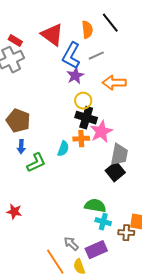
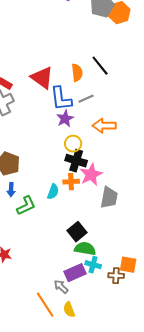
blue L-shape: (71, 56) -> (61, 99), turned -36
black square: (115, 172) -> (77, 232), moved
purple rectangle: (96, 250) -> (75, 273), moved

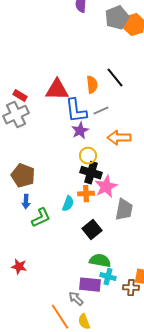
red triangle: (42, 78) -> (57, 90), turned -35
black square: (77, 232) -> (92, 230), moved
purple rectangle: (75, 273) -> (90, 285), turned 30

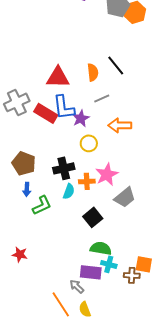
red rectangle: (20, 96) -> (46, 113), moved, size x1.6
blue L-shape: (76, 111) -> (64, 107), moved
black cross: (91, 173) -> (64, 168), moved, turned -30
gray trapezoid: (124, 210) -> (125, 197), turned 40

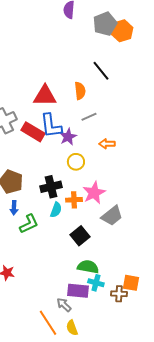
black line: (116, 65) -> (101, 71), moved
orange arrow: (120, 125) -> (107, 144), size x0.7

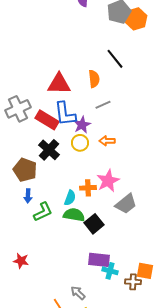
orange arrow: (107, 144) -> (107, 141), moved
yellow circle: (76, 162) -> (80, 143), moved
black cross: (51, 187) -> (49, 150), moved, turned -35
green semicircle: (88, 267) -> (74, 215), moved
purple rectangle: (78, 291) -> (99, 260), moved

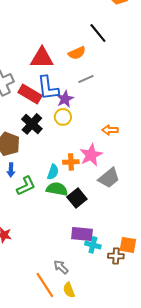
orange semicircle: (94, 79) -> (77, 53), turned 72
orange arrow: (107, 141) -> (110, 130), moved

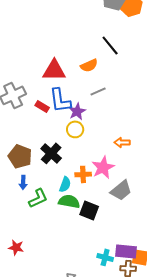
red rectangle: (30, 94) -> (42, 106), size x0.6
black cross: (32, 124) -> (51, 153), moved
black square: (77, 198) -> (89, 210), turned -30
purple rectangle: (82, 234) -> (126, 251), moved

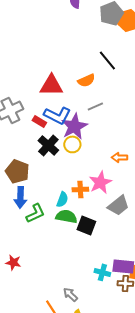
blue L-shape: (60, 100) -> (57, 115), turned -56
purple star: (77, 111) -> (74, 126), size x1.5
black cross: (51, 153) -> (48, 145), moved
blue arrow: (23, 182) -> (20, 197), size x1.5

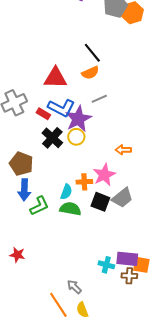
black line: (107, 60) -> (92, 53), moved
black square: (86, 225) -> (100, 202), moved

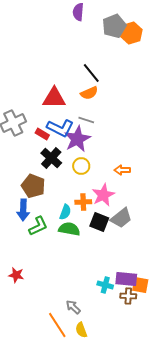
gray line: (99, 99) -> (86, 120), moved, turned 42
yellow circle: (76, 137) -> (81, 166), moved
brown pentagon: (21, 164) -> (33, 186), moved

